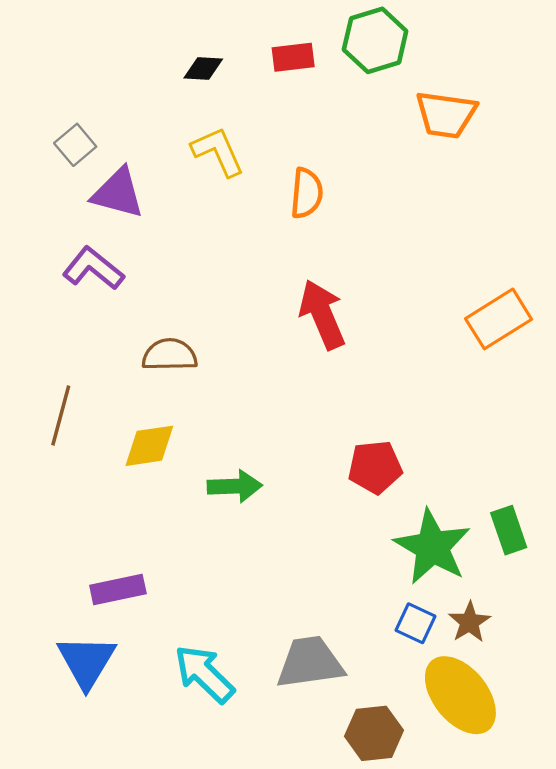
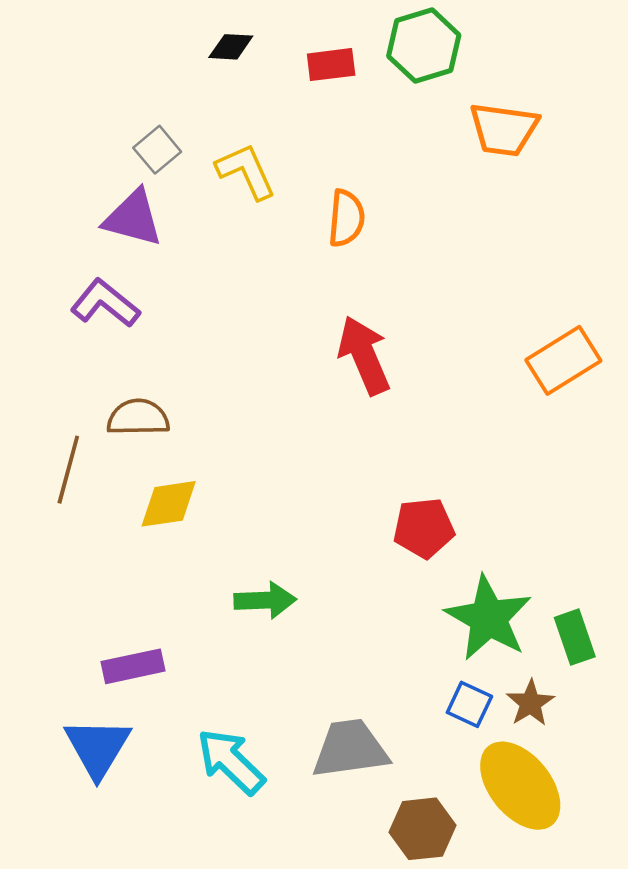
black diamond: (203, 68) -> (231, 47), moved
gray square: (75, 145) -> (157, 150), moved
brown semicircle: (170, 355) -> (138, 418), moved
green arrow: (235, 486) -> (265, 600), moved
green rectangle: (509, 530) -> (575, 637), moved

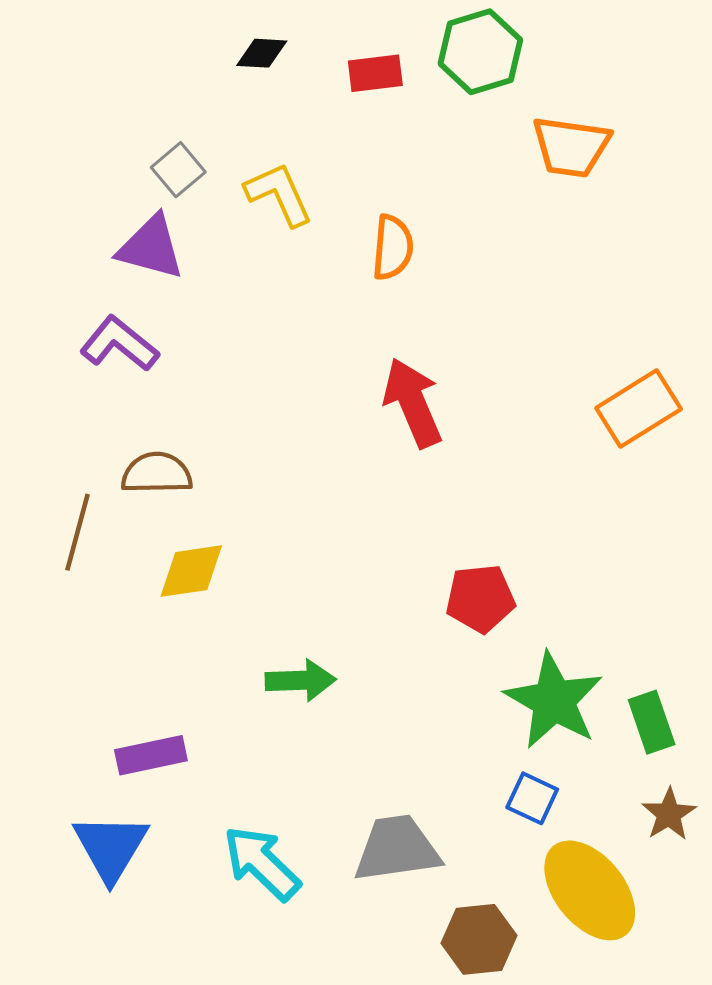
brown star: (530, 703) -> (669, 814), moved

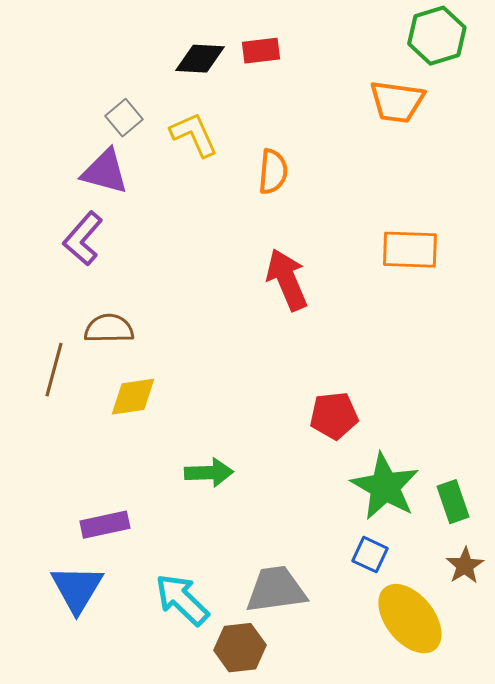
green hexagon: (480, 52) -> (437, 36), moved
black diamond: (262, 53) -> (200, 59), moved, size x1.4
purple L-shape: (119, 344) -> (83, 239), turned -88
orange rectangle: (639, 409) -> (410, 250), moved, turned 34
brown hexagon: (479, 939) -> (240, 648), moved

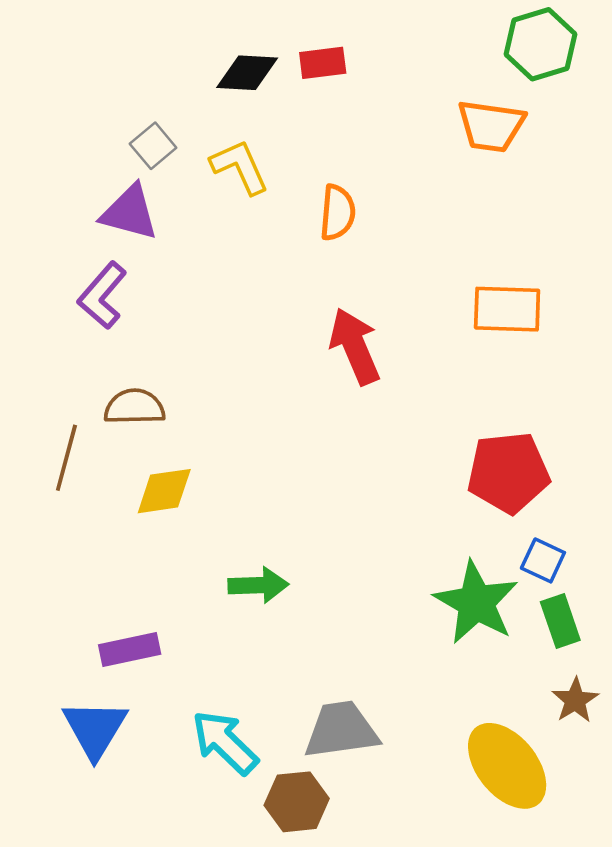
red pentagon: (334, 416) -> (508, 473), moved, size x1.4
blue square: (370, 555) -> (543, 560), moved

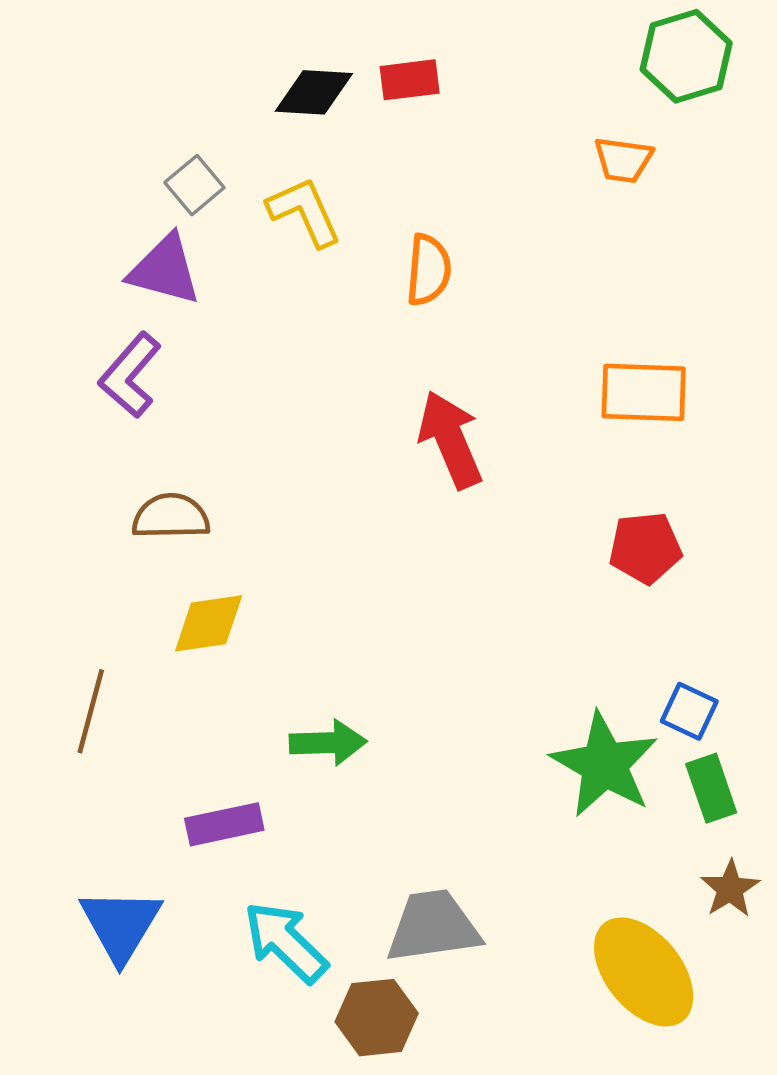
orange trapezoid: (491, 126) -> (623, 160), size x0.7
brown line: (66, 458) -> (91, 711), moved
red pentagon: (508, 473) -> (645, 548), moved, size x0.7
purple rectangle: (130, 650) -> (224, 824), moved

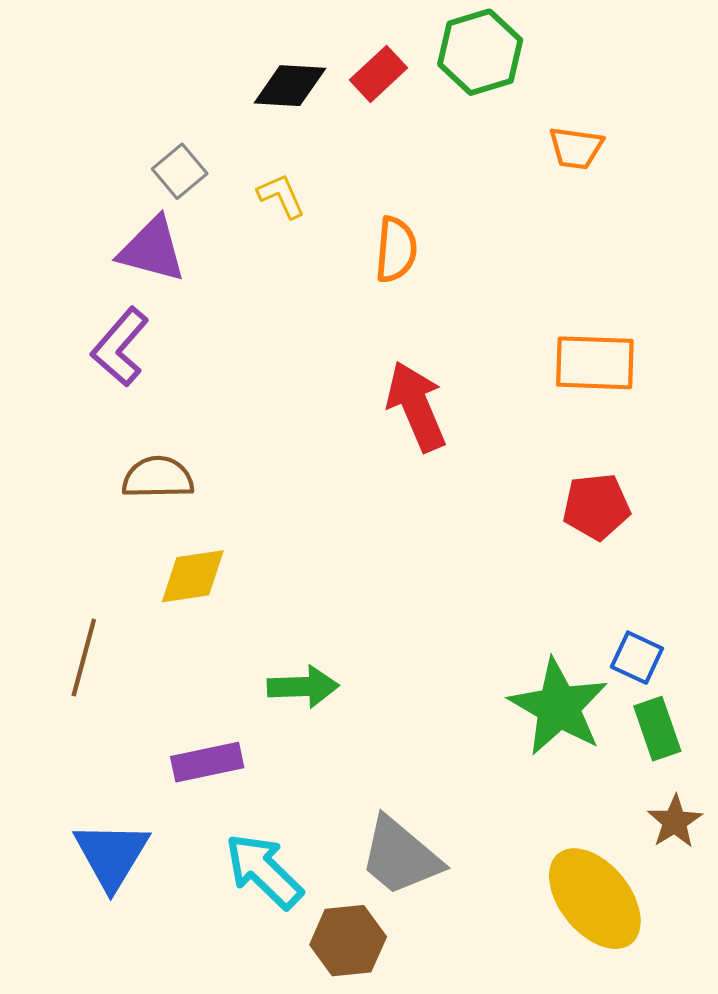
green hexagon: (686, 56) -> (480, 52), moved
red rectangle: (410, 80) -> (379, 74), turned -36
yellow L-shape: (304, 212) -> (281, 196), size x0.7
gray trapezoid: (433, 926) -> (400, 856), turned -132

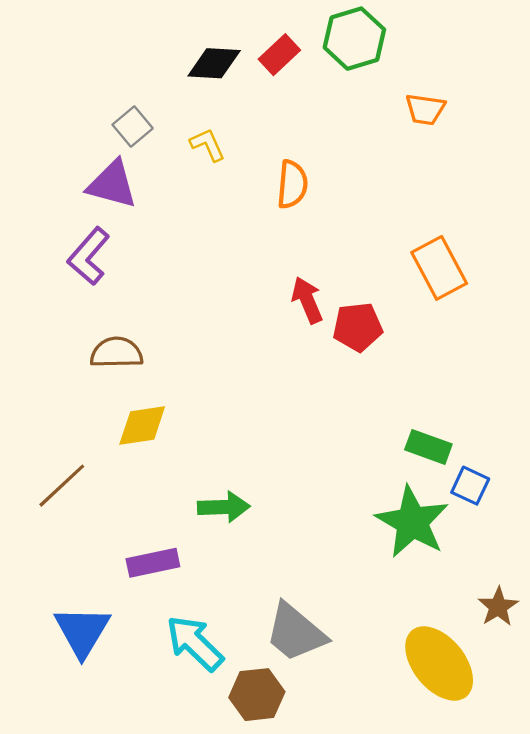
orange rectangle: (595, 363) -> (439, 268), turned 60
red arrow: (416, 406) -> (307, 300), size x0.7
red pentagon: (596, 507) -> (358, 327), moved
brown line: (84, 658) -> (62, 486), turned 32
green rectangle: (657, 729) -> (428, 447), moved, turned -51

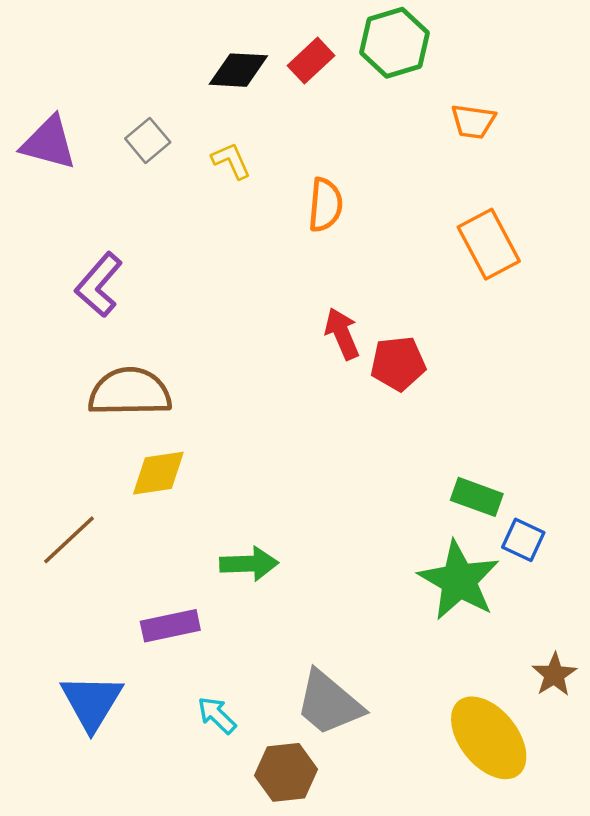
purple triangle: (112, 184) -> (49, 143), moved
orange rectangle: (439, 268) -> (489, 244), moved
brown semicircle: (116, 353) -> (130, 392), size x1.4
cyan arrow: (195, 643) -> (217, 715), size x0.6

